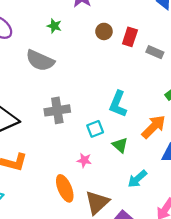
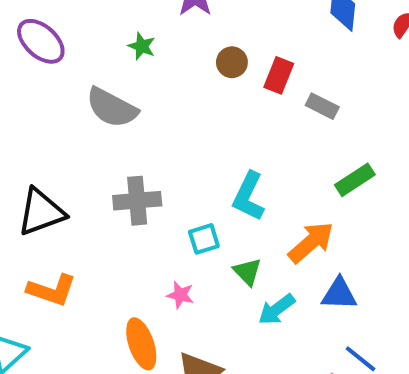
cyan arrow: (137, 179) -> (277, 309), moved

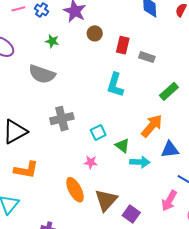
brown circle: (232, 62) -> (95, 33), moved
cyan L-shape: (249, 196) -> (115, 85), moved
cyan arrow: (277, 309) -> (140, 162), turned -132

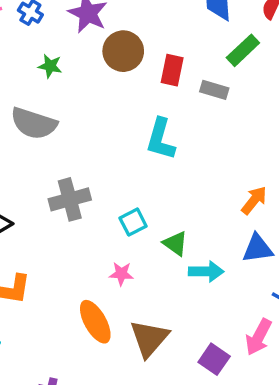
brown circle: (95, 33) -> (123, 51), size x1.5
green rectangle: (169, 91) -> (243, 50), moved
orange arrow: (152, 126) -> (254, 200), moved, size x0.7
purple square: (131, 214) -> (214, 359), moved

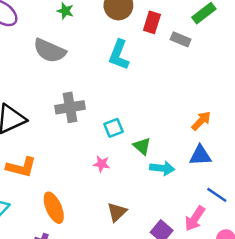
cyan L-shape: (161, 139) -> (119, 55), moved
orange ellipse: (95, 322) -> (54, 208), moved
brown triangle: (149, 338) -> (117, 212), size x0.7

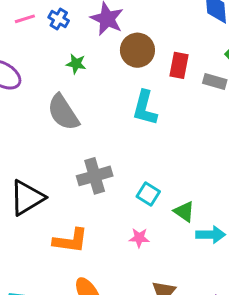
gray semicircle: (50, 51) -> (63, 112), turned 40
cyan square: (114, 128) -> (148, 194), turned -30
orange L-shape: (21, 167) -> (71, 241), moved

